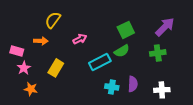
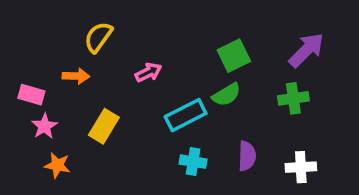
cyan cross: (112, 87) -> (193, 162), moved

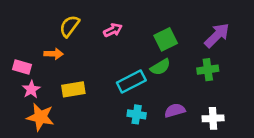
pink arrow: (148, 72) -> (113, 30), moved
yellow rectangle: (104, 126) -> (73, 89), turned 50
purple semicircle: (247, 156) -> (175, 110), turned -108
orange star: (57, 165) -> (40, 117), size x1.5

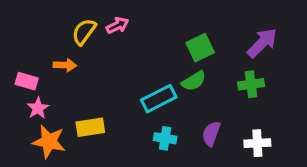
pink arrow: (113, 30) -> (117, 25), moved
yellow rectangle: (73, 89) -> (90, 127), moved
purple semicircle: (175, 110) -> (211, 134), turned -54

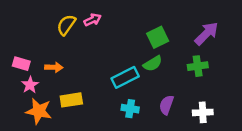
orange arrow: (65, 65) -> (54, 67), moved

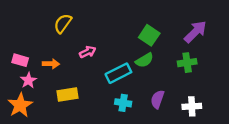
pink arrow: (93, 20) -> (88, 52), moved
green square: (158, 37) -> (149, 35), turned -30
orange star: (39, 111) -> (20, 105), moved, turned 30

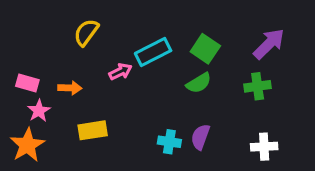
cyan rectangle: (118, 73) -> (153, 52), moved
purple semicircle: (157, 99) -> (200, 137), moved

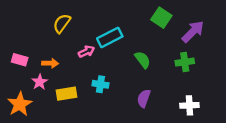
green square: (205, 49) -> (161, 18), moved
green semicircle: (199, 83) -> (143, 60), turned -96
pink star: (39, 111) -> (40, 82), moved
cyan cross: (169, 142) -> (100, 84), moved

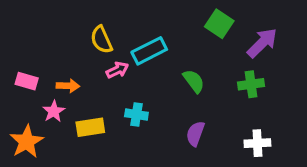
yellow semicircle: (62, 23) -> (101, 40), moved, turned -60

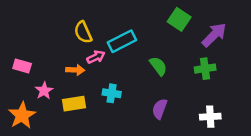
orange arrow: (68, 86) -> (75, 70), moved

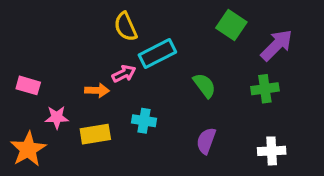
yellow semicircle: (83, 32) -> (126, 27), moved
pink star: (44, 91) -> (57, 117), turned 30

